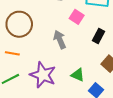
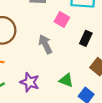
purple star: (43, 75) -> (30, 82), size x0.7

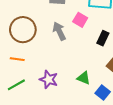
gray arrow: (45, 44) -> (59, 31), moved

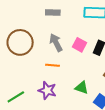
pink square: (80, 20) -> (79, 45), moved
orange line: (17, 59) -> (52, 65), moved

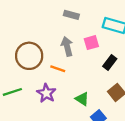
brown circle: (20, 42) -> (29, 56), moved
pink square: (79, 45) -> (91, 43), moved, turned 32

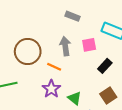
purple star: (46, 93) -> (51, 89), moved

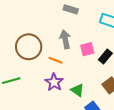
pink square: (89, 45) -> (87, 49), moved

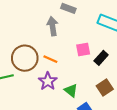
gray arrow: (65, 39) -> (53, 26), moved
brown circle: (29, 47) -> (25, 58), moved

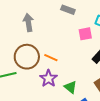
gray arrow: (53, 26) -> (28, 22), moved
pink square: (83, 50) -> (85, 34), moved

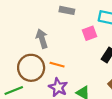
gray arrow: (28, 22) -> (42, 39), moved

